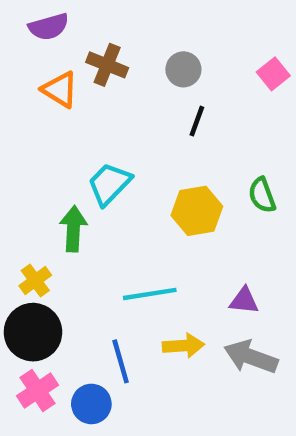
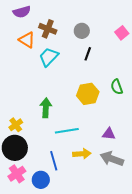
cyan trapezoid: (109, 184) -> (49, 57), moved
green arrow: (73, 229) -> (46, 108), moved

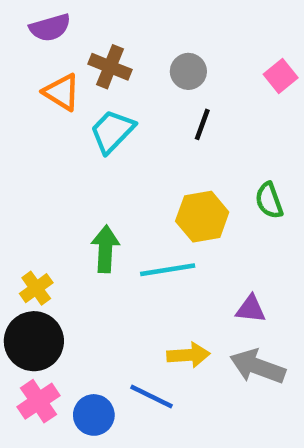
cyan line: (67, 131) -> (168, 270), moved
blue line: (54, 161) -> (151, 397), moved, turned -48

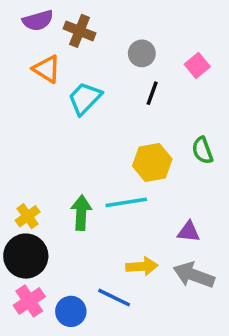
brown cross: (110, 67) -> (79, 31), moved
pink square: (281, 76) -> (197, 66), moved
green arrow: (105, 249) -> (81, 213), moved

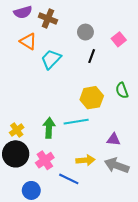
pink cross: (29, 301) -> (45, 160), moved
blue circle: (71, 311) -> (31, 190), moved

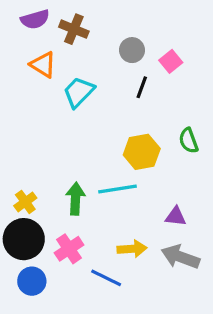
pink square: (119, 39) -> (171, 61), moved
blue circle: (31, 190) -> (32, 281), moved

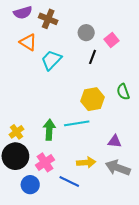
blue circle: (32, 281) -> (30, 185), moved

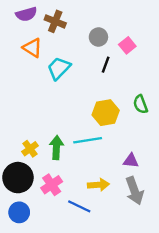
yellow cross: (16, 132) -> (30, 149), moved
gray arrow: (118, 168) -> (134, 191), turned -130
blue circle: (30, 185) -> (19, 212), moved

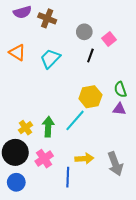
orange triangle: (32, 48) -> (17, 52), moved
cyan line: (88, 140) -> (75, 120), turned -40
purple triangle: (131, 161) -> (119, 109), moved
blue line: (79, 206) -> (68, 177), turned 66

